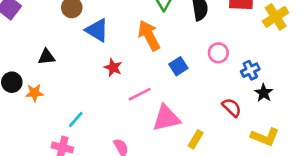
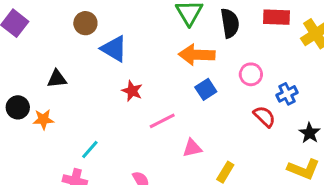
orange arrow: (149, 36) -> (197, 55), moved, turned -60
black star: (264, 93) -> (310, 133), moved
red semicircle: (232, 107) -> (264, 116), moved
pink triangle: (166, 118) -> (192, 148), size x0.6

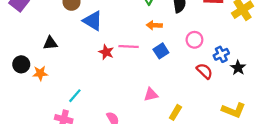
orange arrow: (197, 55) -> (154, 25), size x0.6
pink line: (162, 121) -> (129, 46), moved, turned 30
black star: (310, 133) -> (238, 68), moved

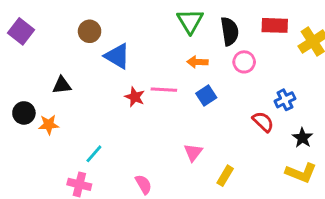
pink circle: (194, 40) -> (244, 62), moved
black star: (238, 68) -> (302, 138), moved
pink triangle: (151, 95) -> (193, 152), turned -40

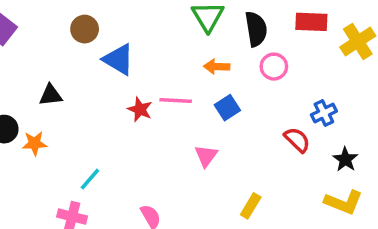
pink triangle: (193, 152) -> (206, 156), moved

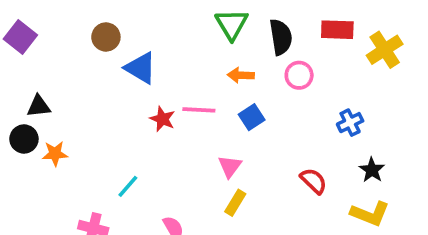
black triangle: (51, 95) -> (39, 106), moved
red semicircle: (297, 140) -> (314, 181), moved
cyan line: (90, 179) -> (128, 186), moved
yellow rectangle: (251, 206) -> (235, 203), moved

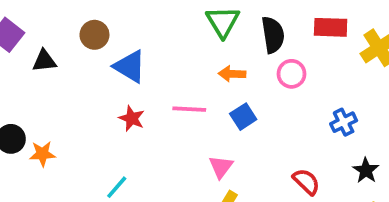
black triangle: (39, 106) -> (44, 61), moved
red star: (162, 119) -> (132, 118), moved

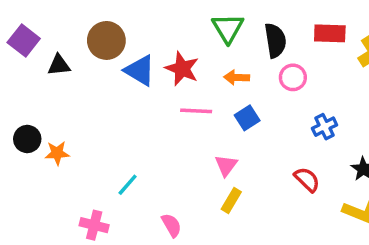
brown circle: (94, 35) -> (106, 40), size x1.4
red star: (132, 118) -> (182, 69), moved, size x1.4
blue cross: (344, 122) -> (325, 127), moved

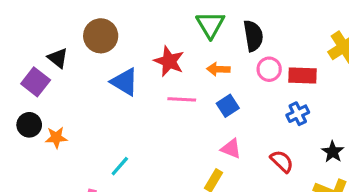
red rectangle: (330, 33) -> (303, 76), moved
purple square: (24, 40) -> (36, 82), moved
black triangle: (59, 65) -> (58, 58), turned 45
blue triangle: (140, 70) -> (125, 82), moved
pink triangle: (226, 165) -> (231, 149), moved, turned -45

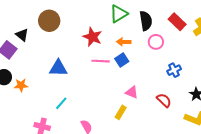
green triangle: (210, 25) -> (119, 14), turned 30
red rectangle: (303, 76) -> (177, 22), moved, turned 42
blue triangle: (125, 82) -> (58, 68), moved, turned -30
blue square: (228, 106) -> (122, 60), moved

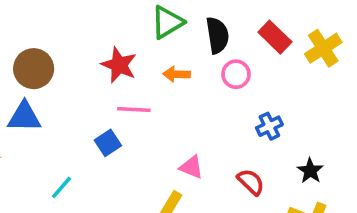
brown circle: (49, 21) -> (34, 69), moved
blue square: (122, 60) -> (108, 143), moved
blue triangle: (58, 68) -> (24, 117), moved

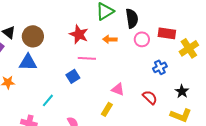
red rectangle: (275, 37) -> (167, 33), moved, turned -36
yellow cross: (323, 48) -> (189, 48), moved

